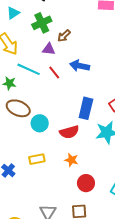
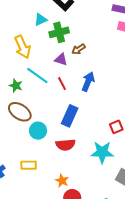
cyan triangle: (13, 13) -> (41, 20), moved
blue arrow: (80, 66) -> (88, 82), turned 90
blue rectangle: (86, 108) -> (70, 116), moved
orange star: (71, 160) -> (62, 181), moved

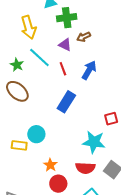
cyan circle: (38, 131) -> (36, 134), moved
red semicircle: (65, 145) -> (85, 168), moved

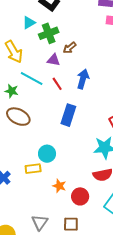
orange star: (50, 165) -> (59, 186), moved

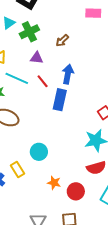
brown arrow: (70, 48) -> (62, 41), moved
blue rectangle: (68, 115) -> (60, 100), moved
yellow rectangle: (33, 169) -> (17, 169), moved, turned 70

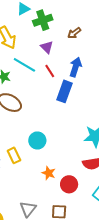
purple triangle: (37, 58) -> (47, 47), turned 32

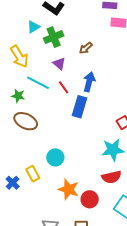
orange star: (49, 173) -> (69, 189), size x1.5

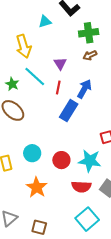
green cross: (54, 37) -> (89, 33), moved
red line: (64, 87) -> (58, 88), turned 32
red circle: (90, 199) -> (61, 160), moved

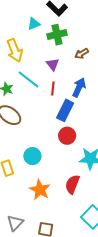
green cross: (89, 33) -> (57, 35), moved
red circle: (61, 160) -> (67, 136), moved
red semicircle: (81, 187) -> (72, 184), moved, turned 114

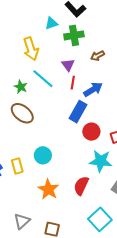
blue arrow: (79, 87) -> (93, 89), turned 30
red line: (53, 88) -> (73, 83), moved
red circle: (67, 136) -> (91, 132), moved

